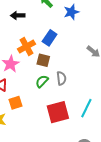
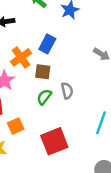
red square: (58, 112) -> (54, 141), moved

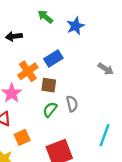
blue rectangle: (47, 44) -> (53, 58), turned 30

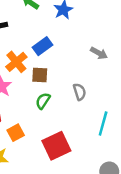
gray semicircle: (72, 104) -> (80, 92), moved

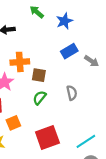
blue rectangle: (42, 46) -> (69, 51), moved
orange cross: (16, 62) -> (20, 62), turned 30
cyan line: (103, 124) -> (86, 141), moved, turned 36

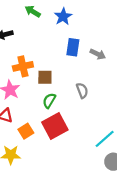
blue rectangle: (69, 51) -> (73, 47), turned -42
red square: (47, 137) -> (55, 126), moved

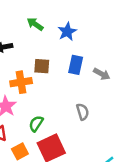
brown square: (45, 77) -> (42, 66), moved
green semicircle: (49, 101) -> (36, 124), moved

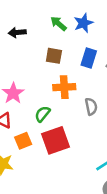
green arrow: (35, 24) -> (59, 24), moved
orange cross: (21, 82) -> (64, 87), moved

